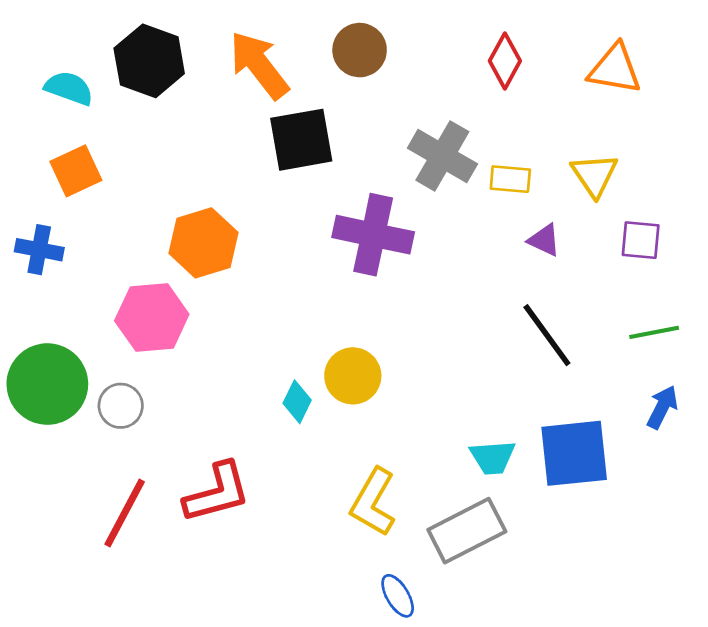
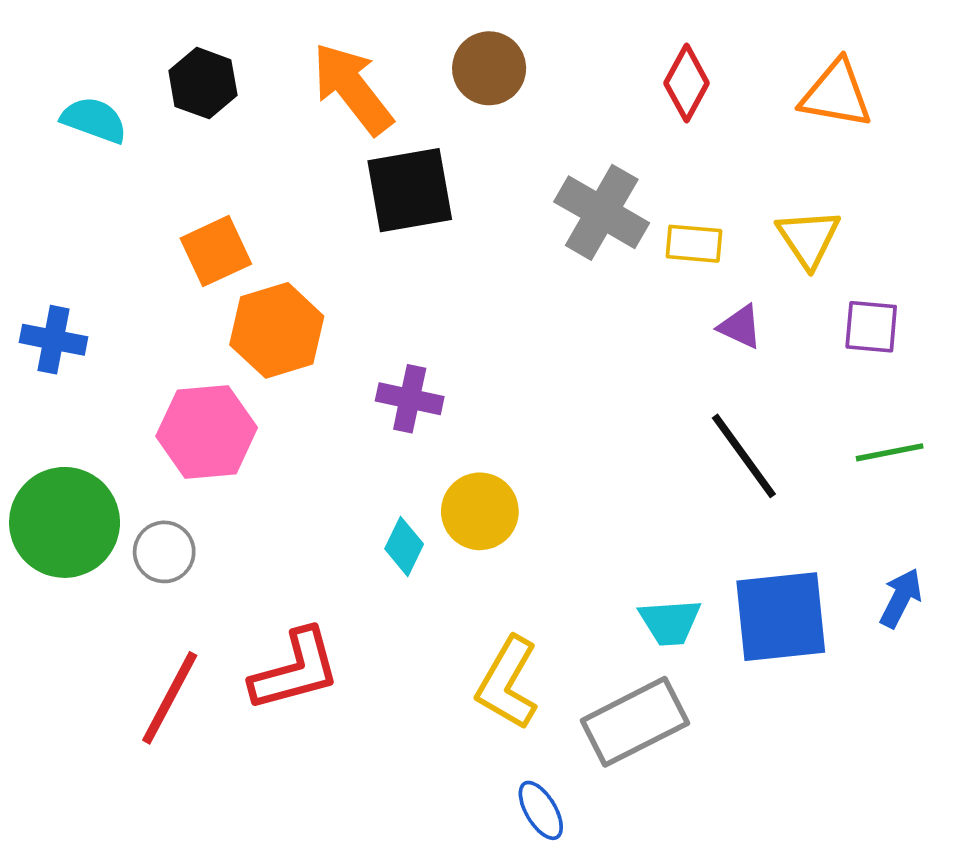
black hexagon: (149, 61) -> (203, 83), size x0.7
orange square: (76, 171) -> (216, 251), moved
purple cross: (373, 235) -> (410, 399), moved, size x0.6
blue arrow: (662, 407) -> (901, 598), moved

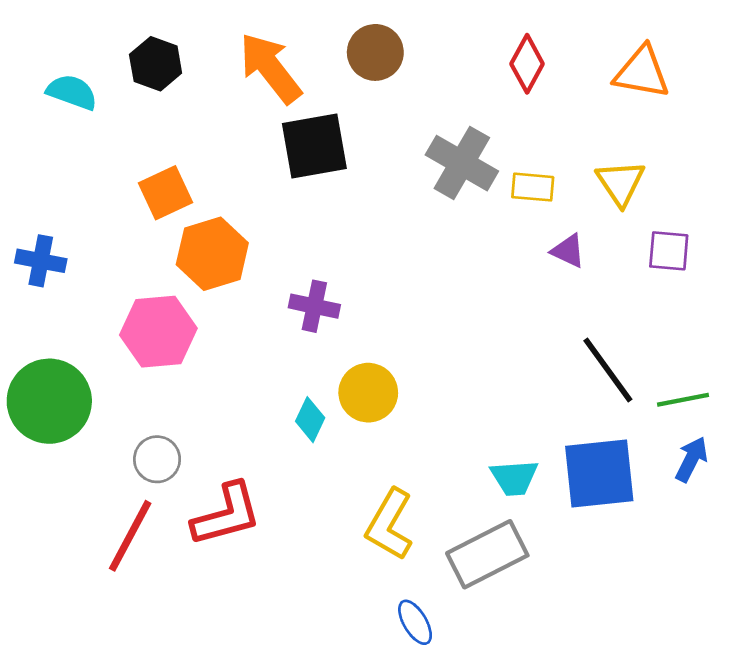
green line: (890, 452) -> (683, 400), moved
black line: (744, 456) -> (608, 370), moved
gray circle: (164, 552) -> (157, 459), moved

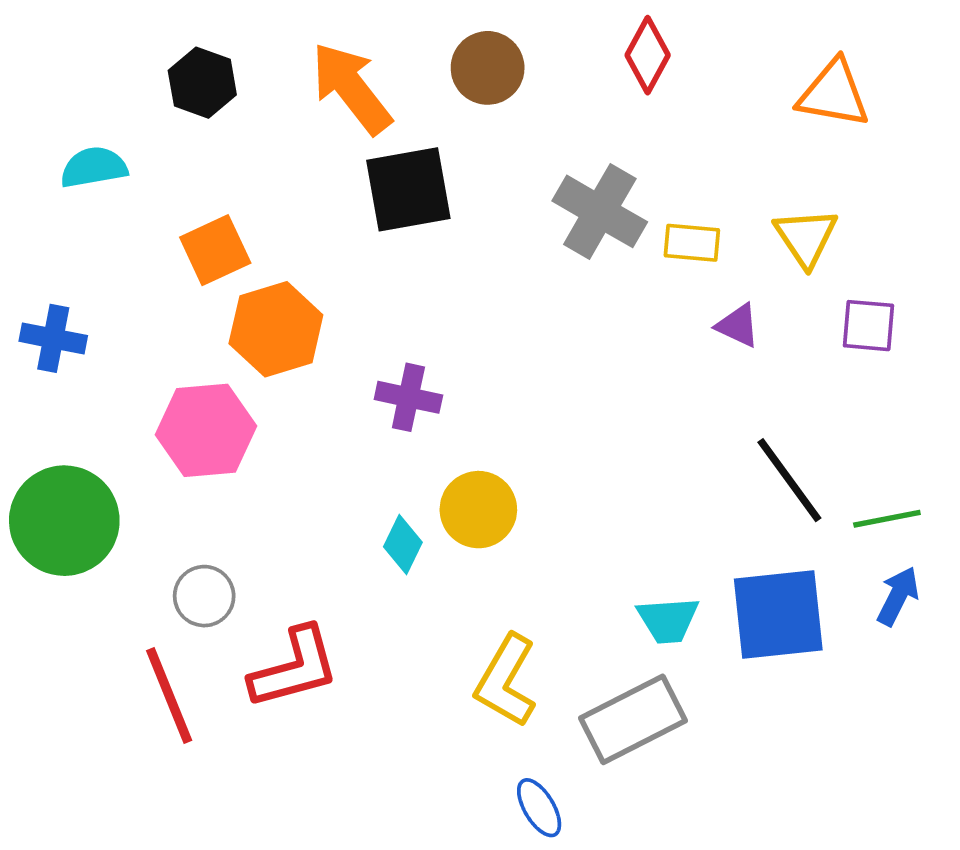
red diamond: (527, 64) -> (648, 55), moved
cyan semicircle: (72, 92) -> (94, 167), moved, turned -30
red line: (130, 536) -> (169, 695), turned -50

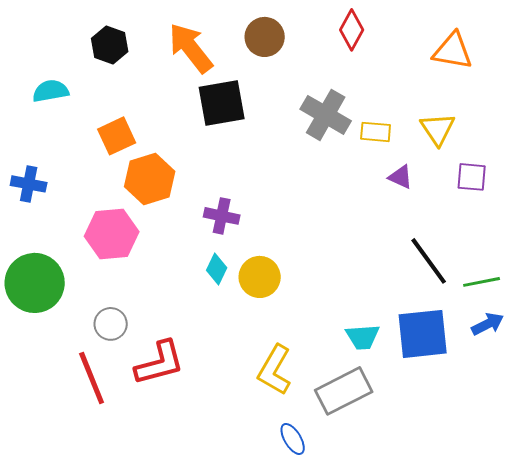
cyan diamond: (403, 545) -> (217, 269), moved
blue arrow: (898, 596) -> (488, 324), turned 36

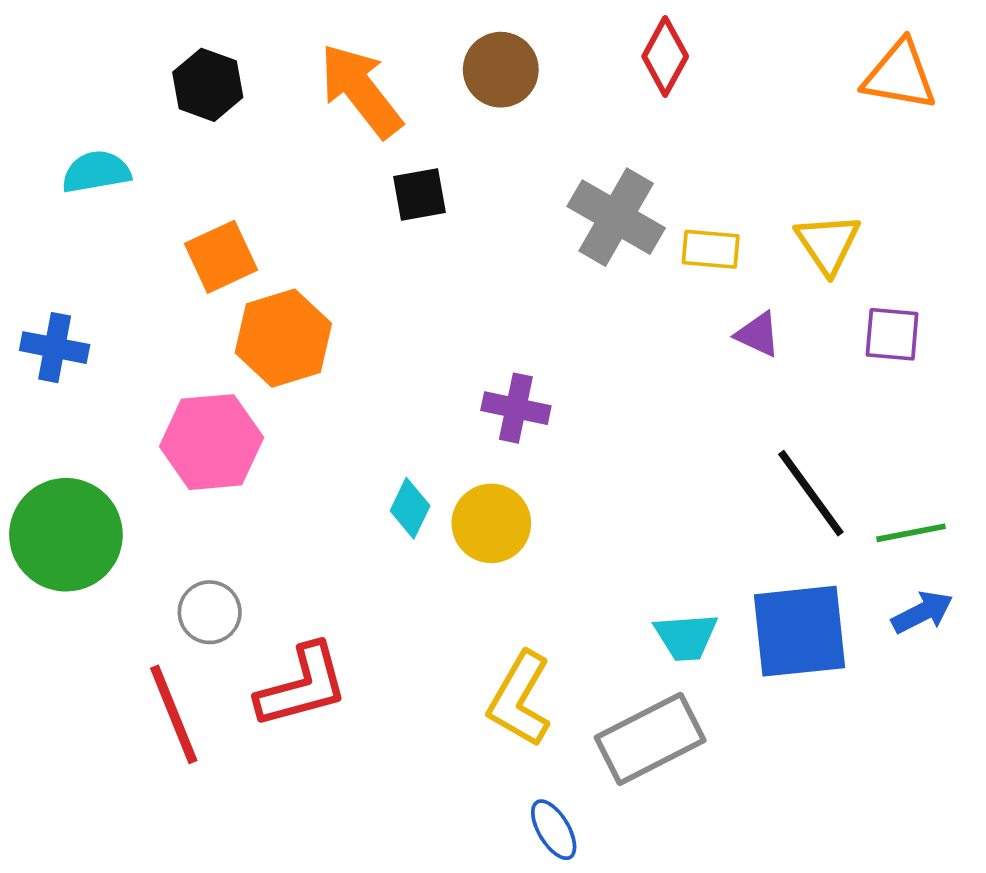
orange triangle: (453, 51) -> (900, 75), moved
black square: (222, 103) -> (419, 194), size x0.6
purple cross: (222, 216) -> (516, 408), moved

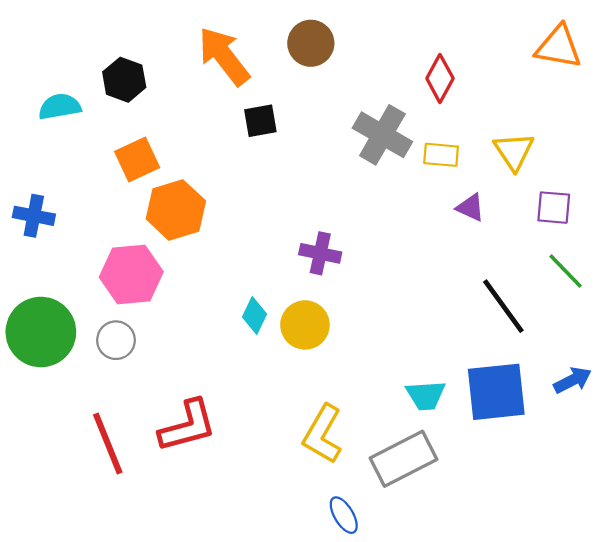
red diamond: (665, 56) -> (440, 78), moved
black hexagon: (208, 85) -> (124, 80), moved
green line: (911, 533) -> (566, 271), moved, turned 57
gray circle: (210, 612) -> (116, 340), moved

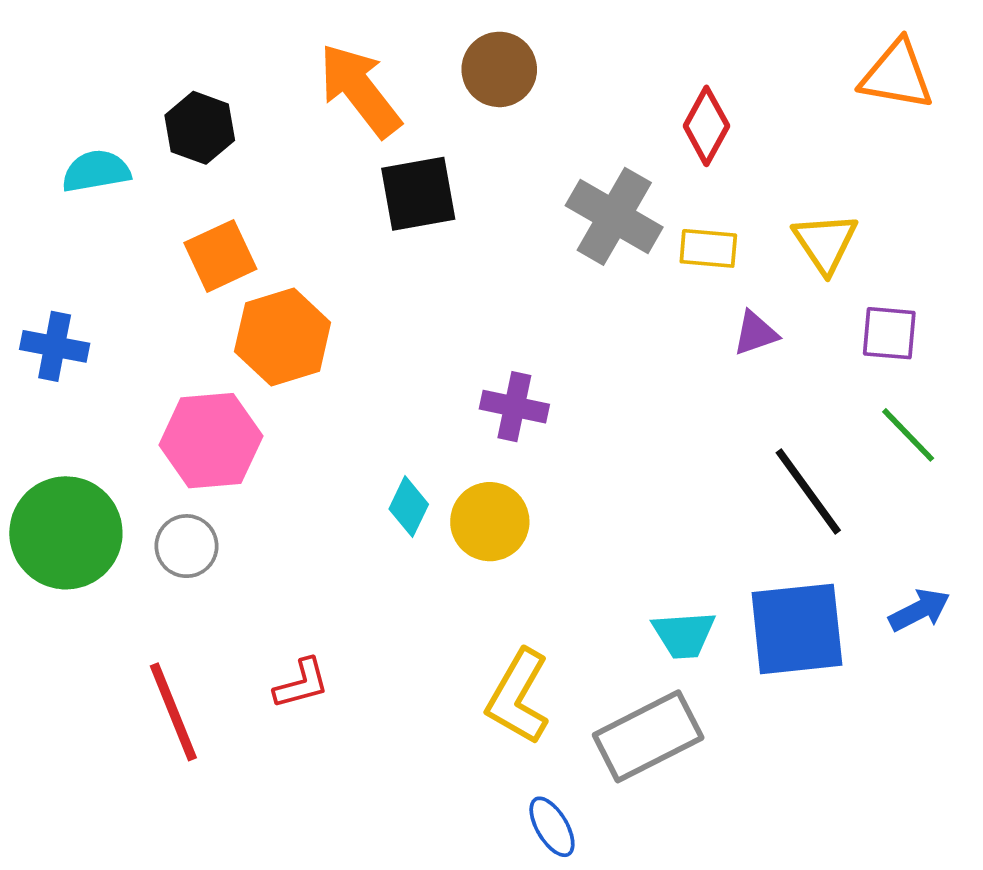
black square: (260, 121) -> (418, 194), size x1.4
purple triangle: (470, 208) -> (755, 333), turned -44
red L-shape: (188, 426) -> (301, 684), size x0.6

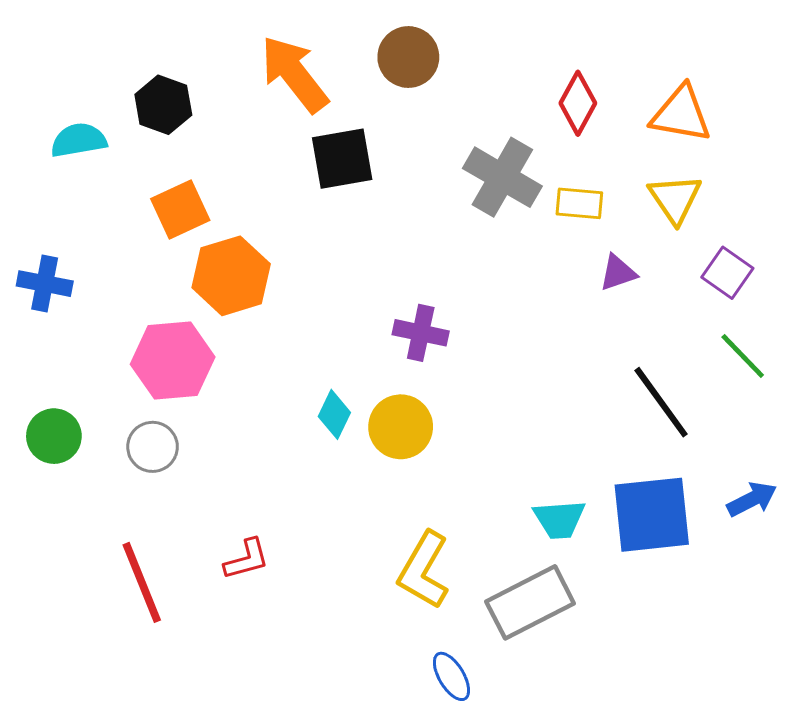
orange triangle: (897, 75) -> (681, 114), moved
purple square: (889, 333) -> (727, 273), turned 30
green circle: (66, 533) -> (54, 436), size x0.6

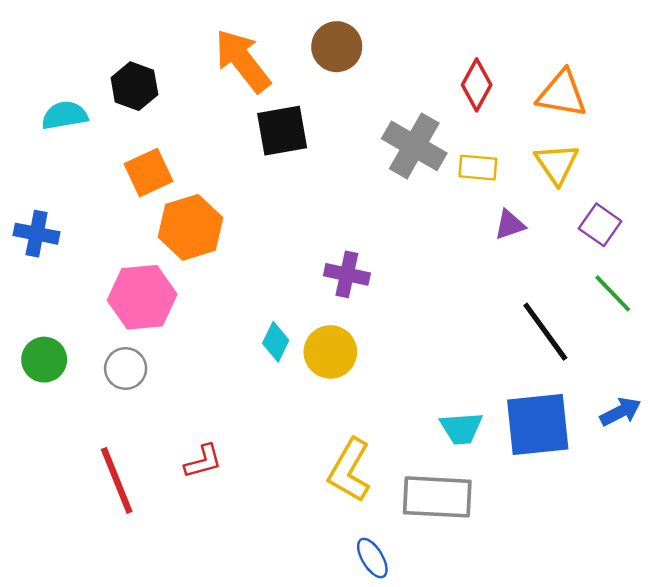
gray rectangle: (530, 602) -> (437, 497), turned 30

